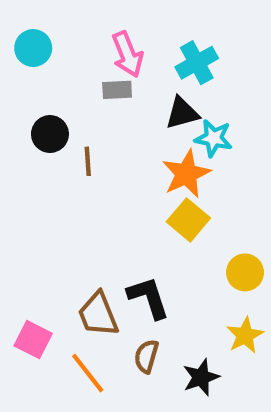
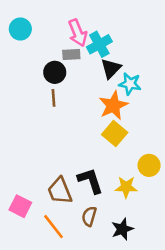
cyan cross: (197, 63) -> (99, 44), moved
black triangle: (182, 113) -> (111, 69), turned -30
black circle: (50, 134) -> (55, 72), moved
yellow star: (245, 335) -> (126, 187), moved, turned 30

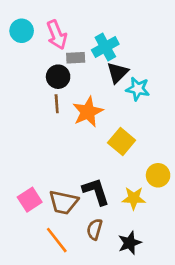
pink arrow: (78, 33) -> (57, 35), moved
orange star: (113, 105) -> (88, 112), moved
brown trapezoid: (60, 191) -> (63, 202), turned -56
pink square: (20, 206) -> (30, 200), moved, turned 30

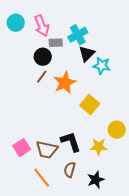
brown line: (57, 104) -> (42, 77), turned 40

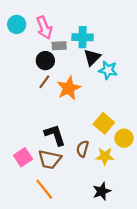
cyan cross: (78, 35) -> (83, 37), turned 30
yellow square: (90, 105) -> (104, 123), moved
black L-shape: (71, 142) -> (55, 135), moved
brown semicircle: (70, 170) -> (83, 149), moved

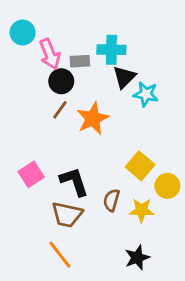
pink arrow: (44, 28) -> (50, 54), moved
pink square: (23, 157) -> (31, 174), moved

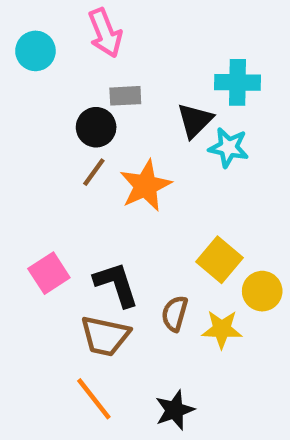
cyan cross: (111, 50) -> (237, 82), moved
pink arrow: (50, 54) -> (105, 33), moved
black star: (137, 258) -> (175, 410), moved

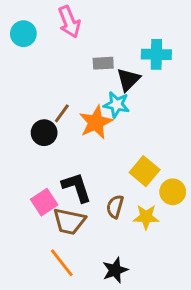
gray rectangle: (125, 96) -> (103, 63), moved
black circle: (96, 127) -> (44, 133), moved
cyan star: (229, 147) -> (117, 105), moved
pink square: (49, 273) -> (44, 202), moved

